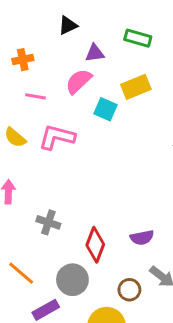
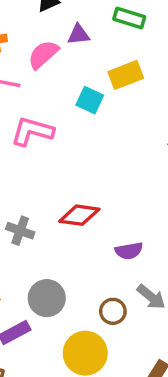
pink semicircle: (79, 81) -> (43, 55), moved
red diamond: (95, 245) -> (79, 215), moved, turned 76

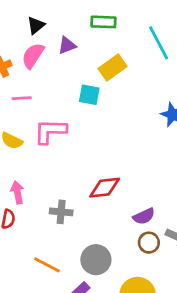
pink semicircle: (43, 55) -> (33, 56), moved
purple semicircle: (129, 251) -> (144, 216), moved
brown circle: (113, 311) -> (149, 243), moved

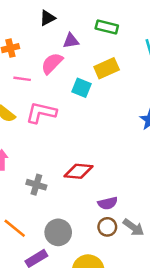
pink semicircle: (33, 56) -> (52, 63), moved

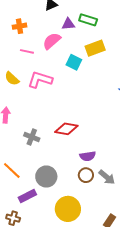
green rectangle: (107, 27) -> (88, 20), moved

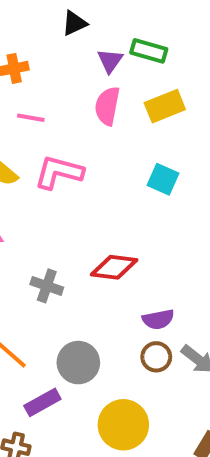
purple triangle: (68, 24) -> (110, 61), turned -48
pink semicircle: (52, 41) -> (107, 106), moved, turned -36
cyan square: (74, 62) -> (163, 179), moved

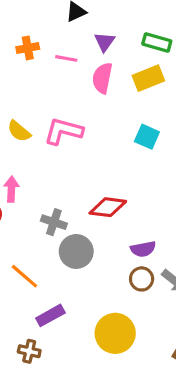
green rectangle: (149, 51) -> (157, 43), moved
pink line: (31, 118) -> (66, 58), moved
gray circle: (78, 363) -> (76, 251), moved

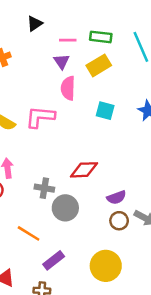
purple triangle: (105, 42) -> (62, 61), moved
pink line: (66, 58) -> (68, 40), moved
pink semicircle: (102, 78) -> (68, 88), moved

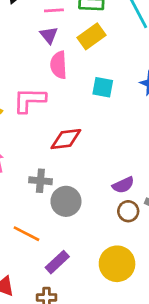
red diamond: (84, 170) -> (66, 139), moved

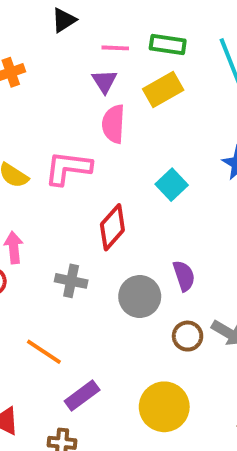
cyan square: (103, 87) -> (172, 185), moved, turned 30
red diamond: (66, 139) -> (112, 227), turned -48
purple semicircle: (123, 185) -> (184, 276), moved, turned -90
gray circle: (66, 201) -> (140, 297), moved

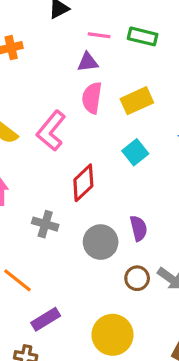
purple triangle: (104, 81) -> (88, 62), turned 50
yellow rectangle: (163, 89) -> (137, 101), moved
pink L-shape: (68, 168) -> (51, 131), turned -63

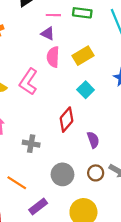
purple triangle: (88, 62) -> (48, 34), turned 40
red diamond: (83, 183) -> (67, 120), moved
gray circle: (101, 242) -> (62, 174), moved

